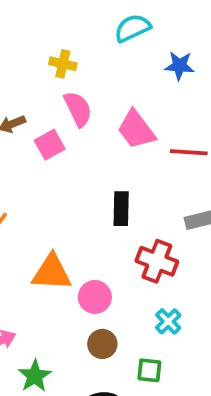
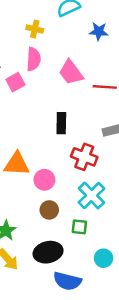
yellow cross: (63, 64) -> (35, 29), moved
pink semicircle: (78, 109) -> (34, 59), turned 30
cyan cross: (168, 321) -> (91, 195), size x1.6

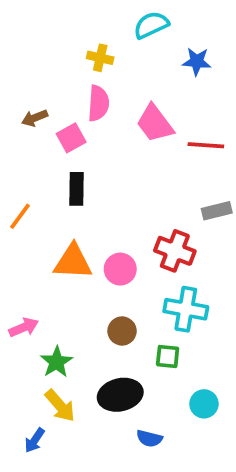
black rectangle: (61, 123) -> (76, 189), moved
pink circle: (44, 180) -> (120, 269), moved
cyan cross: (91, 195) -> (186, 309), turned -36
blue semicircle: (67, 281) -> (149, 438), size x0.6

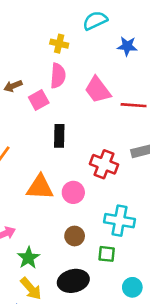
black rectangle: (76, 189) -> (59, 136), moved
red cross: (175, 251) -> (104, 164), moved

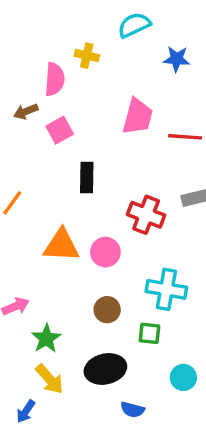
pink semicircle: (58, 76) -> (55, 79), moved
pink trapezoid: (98, 90) -> (138, 117), turned -128

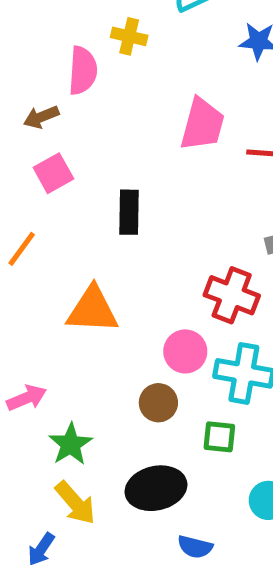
pink square: (60, 130) -> (53, 173), moved
red cross: (146, 215) -> (232, 295), moved
pink circle: (105, 252) -> (185, 351), moved

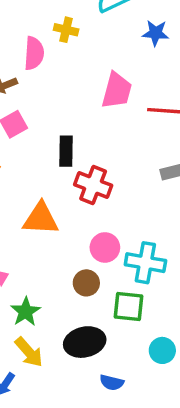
red cross: (232, 295) -> (93, 185), moved
green square: (219, 437) -> (129, 307), size x1.4

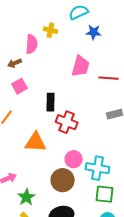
blue star: (156, 33) -> (94, 32), moved
brown circle: (86, 283) -> (63, 180), size x1.5
green square: (129, 307) -> (105, 194), moved

